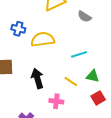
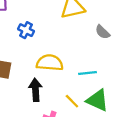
yellow semicircle: (43, 39) -> (50, 63), moved
green triangle: (93, 76) -> (98, 100), size x1.5

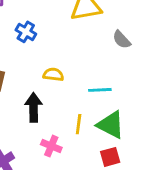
yellow semicircle: (50, 63) -> (53, 75), size x0.6
yellow line: (72, 101) -> (79, 124), turned 49

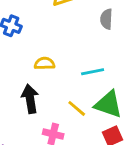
gray semicircle: (122, 40) -> (106, 19), turned 54
yellow line: (79, 124) -> (77, 108), turned -48

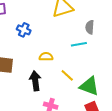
cyan line: (93, 72) -> (79, 44), moved
yellow line: (77, 108) -> (67, 75), moved

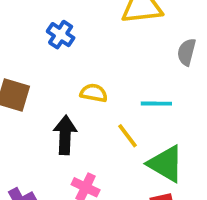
cyan line: (79, 44) -> (156, 104), moved

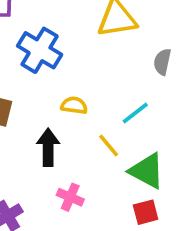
blue cross: (61, 35) -> (40, 50), size x1.6
cyan line: (156, 104) -> (135, 113), turned -36

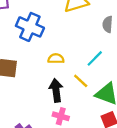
black arrow: (48, 147) -> (56, 90), moved

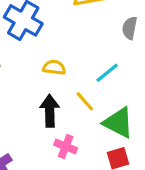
pink cross: (61, 116) -> (66, 146), moved

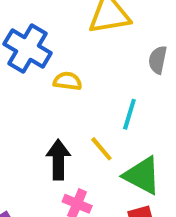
yellow semicircle: (54, 67) -> (68, 81), moved
cyan line: (107, 73) -> (129, 114), turned -35

